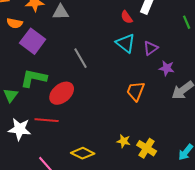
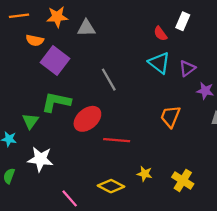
red line: (47, 120) -> (117, 140), moved
yellow star: (124, 141) -> (145, 174), moved

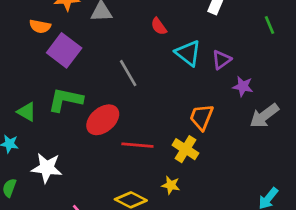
red semicircle: (160, 34) -> (159, 26), moved
green triangle: (30, 121) -> (27, 112), moved, turned -36
yellow cross: (183, 180) -> (185, 149), moved

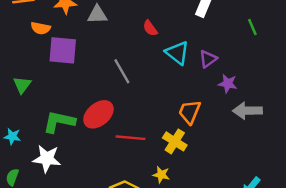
purple square: (64, 50) -> (63, 50), turned -32
green L-shape: (65, 100) -> (59, 122), moved
green triangle: (27, 112) -> (22, 85), moved, turned 36
gray arrow: (264, 116) -> (247, 111), turned 36

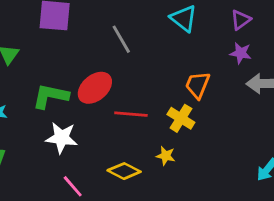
purple triangle: (208, 59) -> (241, 20), moved
white star: (47, 159) -> (62, 138), moved

